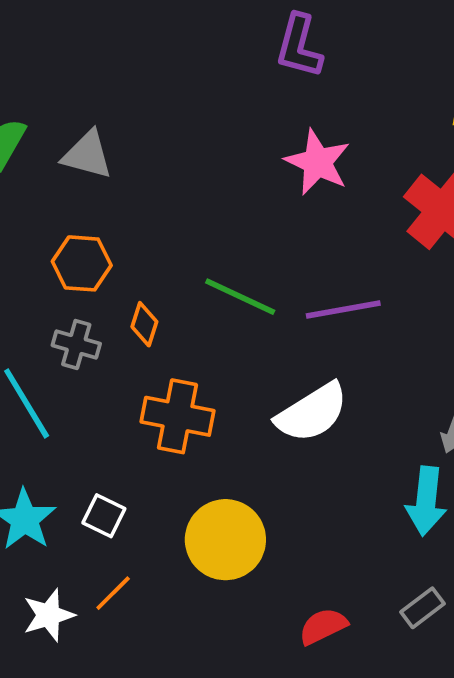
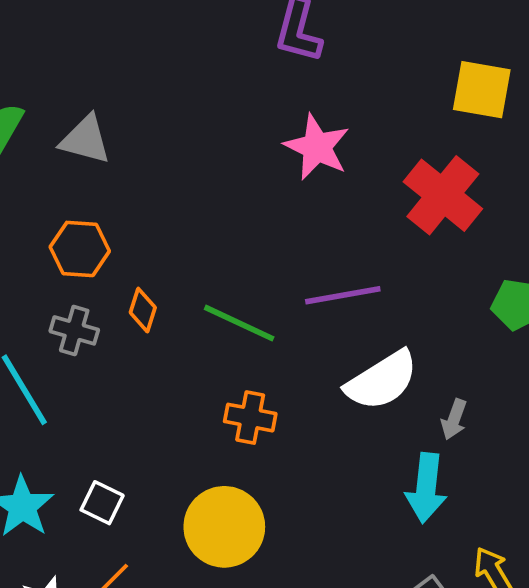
green line: (240, 297) -> (239, 323), moved
white semicircle: (312, 413) -> (382, 380), moved
orange cross: (178, 416) -> (250, 418), moved, size x0.7

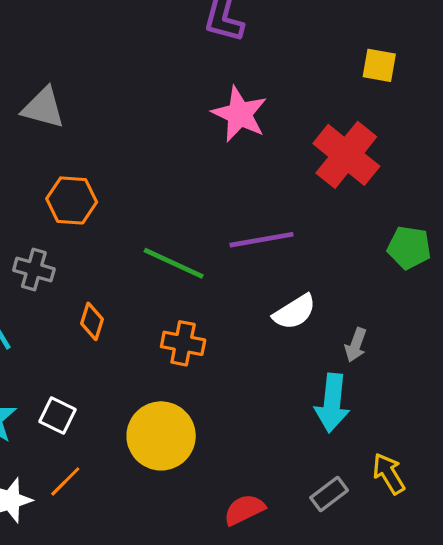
yellow square: (482, 90) -> (379, 65), size x0.7
orange hexagon: (80, 249) -> (72, 200), moved
orange diamond: (143, 310) -> (92, 321), moved
white semicircle: (382, 380) -> (295, 312), size x0.7

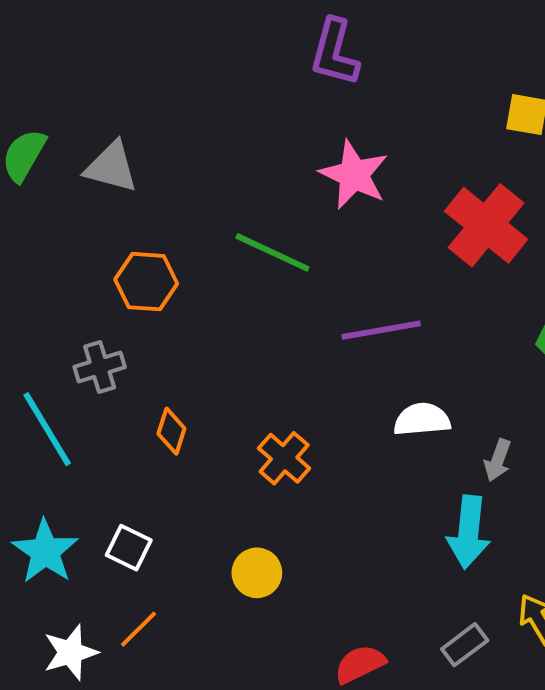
green line: (174, 263) -> (272, 252), moved
gray cross: (34, 270) -> (100, 367), turned -33
white semicircle: (295, 312) -> (422, 419), turned -153
orange cross: (183, 343) -> (284, 458), turned 30
yellow circle: (161, 436) -> (257, 573), size x0.6

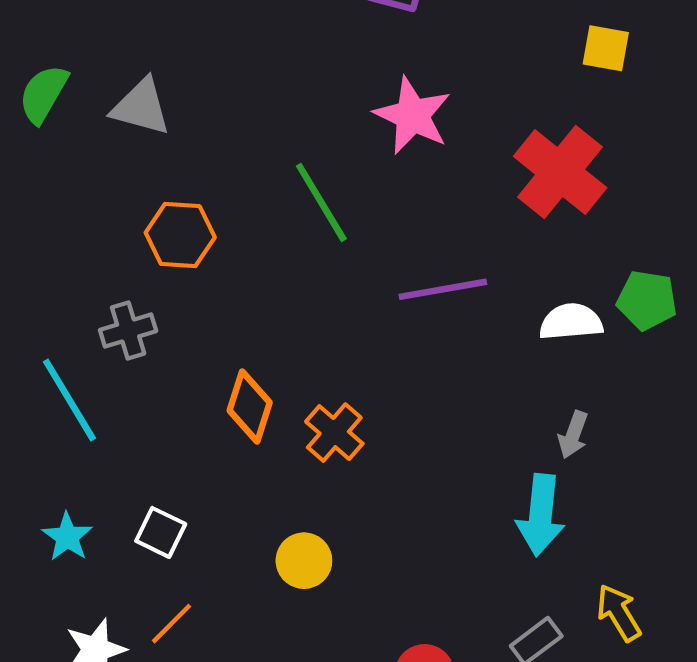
green line: (272, 252) -> (321, 202), turned 34
white semicircle: (422, 419) -> (571, 322), moved
orange diamond: (171, 431) -> (250, 407), moved, size x1.4
cyan star: (45, 551) -> (67, 537), size x0.7

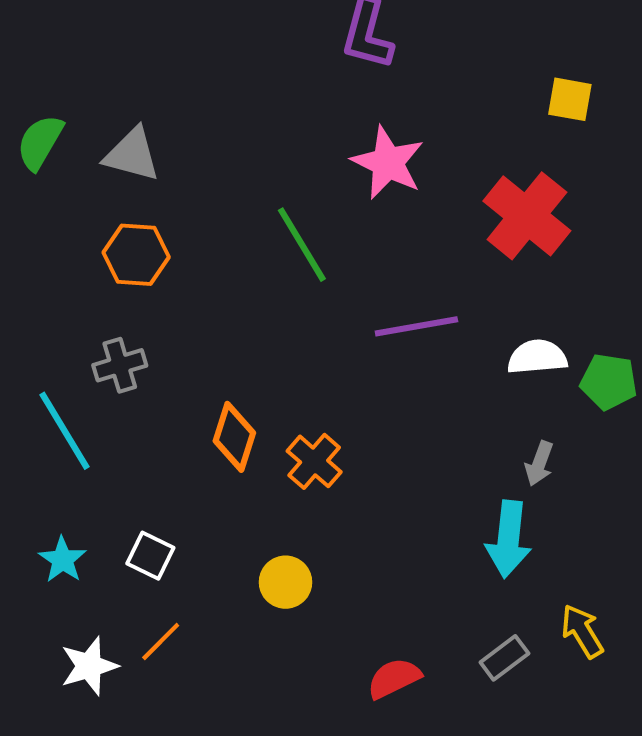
orange hexagon: (180, 235) -> (136, 255), moved
green pentagon: (647, 300) -> (609, 382), moved

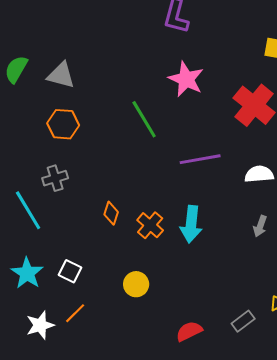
orange diamond: (234, 437) -> (111, 213), size x0.7
cyan arrow: (509, 539) -> (191, 224), moved
cyan star: (62, 560) -> (27, 273), size x1.4

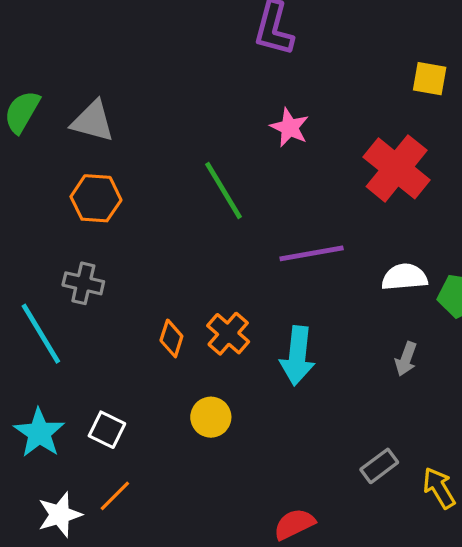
pink star: (186, 79) -> (290, 128), size x0.7
gray cross: (55, 178) -> (83, 283), turned 30
orange cross: (150, 225) -> (228, 334), moved
yellow circle: (136, 284) -> (211, 417), moved
gray rectangle: (243, 321) -> (379, 466), moved

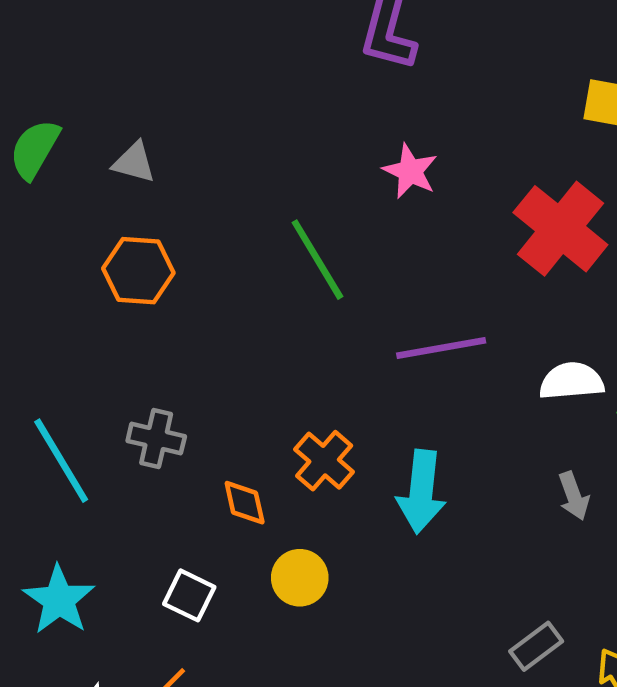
gray triangle: (93, 121) -> (134, 162), size x0.7
gray cross: (83, 283) -> (156, 439), moved
orange diamond: (171, 338) -> (245, 503), moved, turned -30
gray arrow: (406, 359) -> (574, 496), turned -40
white square: (107, 430) -> (189, 595), moved

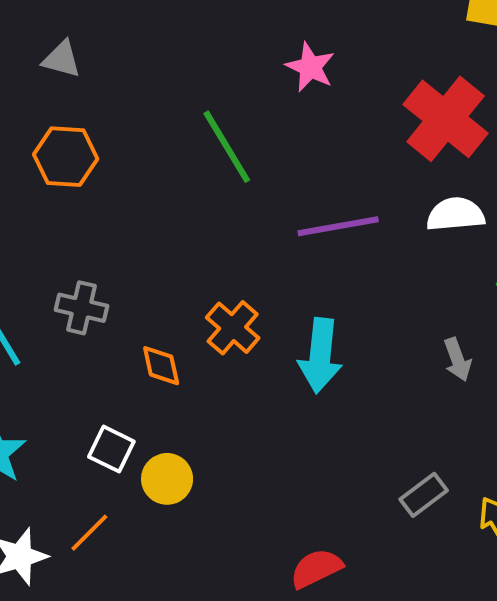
white semicircle: (571, 381) -> (455, 214), moved
yellow circle: (300, 578) -> (167, 479), moved

